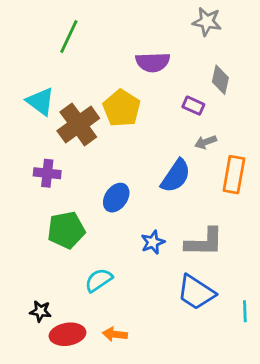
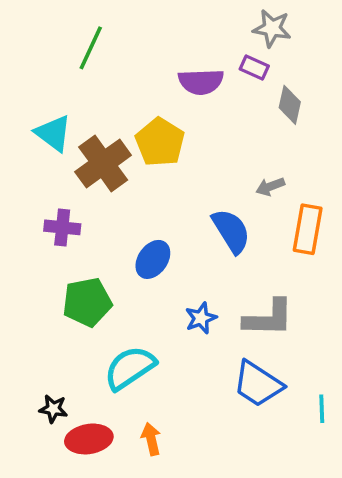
purple rectangle: (193, 106) -> (254, 67), moved
blue semicircle: (176, 176) -> (231, 231), turned -66
cyan semicircle: (99, 280) -> (130, 368), size x1.4
orange arrow: (115, 334) -> (151, 439), turned 70

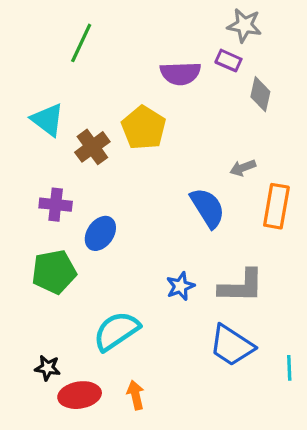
brown cross: (103, 163) -> (92, 147), size x0.7
blue ellipse: (153, 259) -> (100, 233), moved
green pentagon: (87, 302) -> (54, 272), moved

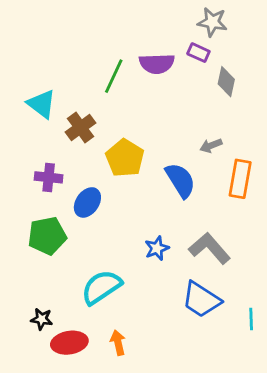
green line: (81, 43) -> (114, 76), moved
yellow pentagon: (144, 128) -> (125, 158), moved
gray L-shape: (241, 286) -> (210, 248), turned -132

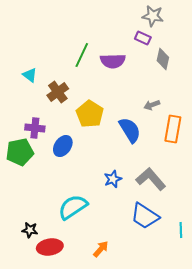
purple semicircle: (157, 64) -> (113, 61), moved
cyan triangle: (42, 104) -> (30, 75), size x0.7
green pentagon: (47, 236) -> (20, 152), moved
orange arrow: (118, 343) -> (101, 249), moved, turned 54

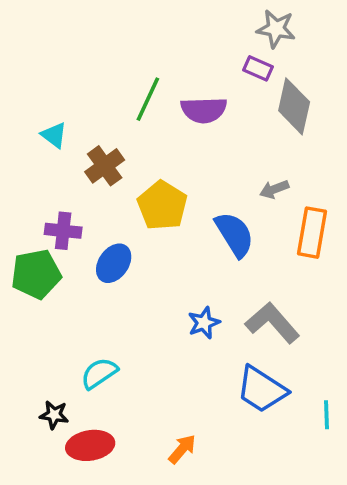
gray diamond: (163, 59) -> (294, 106), size x1.4
cyan semicircle: (73, 207) -> (99, 373), moved, size x0.7

